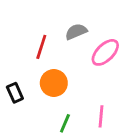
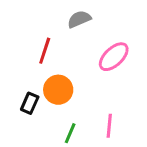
gray semicircle: (76, 32) -> (79, 19), moved
black rectangle: (15, 93) -> (30, 103), moved, turned 48

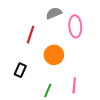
pink ellipse: (114, 57) -> (75, 26), moved, turned -50
orange circle: (58, 90) -> (54, 55), moved

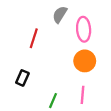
gray semicircle: (54, 13) -> (60, 14), turned -35
orange circle: (54, 55) -> (85, 61), moved

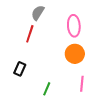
gray semicircle: (60, 14) -> (38, 13), moved
pink line: (82, 95) -> (82, 84), moved

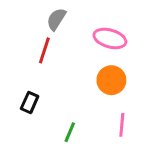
pink ellipse: (74, 26) -> (110, 38), turned -70

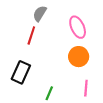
pink ellipse: (110, 38) -> (78, 27), turned 50
black rectangle: (30, 102) -> (21, 72), size x1.5

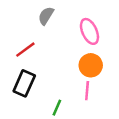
red line: (31, 36) -> (25, 50), moved, turned 36
pink line: (86, 88) -> (87, 91), moved

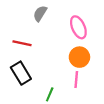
red line: (25, 50) -> (22, 43), turned 48
black rectangle: (24, 83) -> (21, 73), turned -55

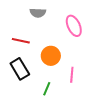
gray semicircle: (40, 13) -> (38, 13), turned -119
orange circle: (79, 57) -> (51, 56), moved

